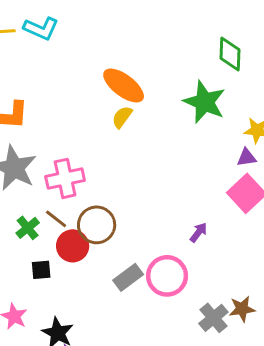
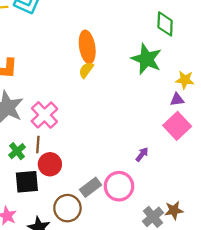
orange ellipse: (124, 85) -> (87, 47), turned 44
pink cross: (65, 178) -> (44, 115), turned -32
brown line: (56, 219) -> (38, 145), turned 56
brown circle: (97, 225) -> (67, 208), moved
black square: (41, 270) -> (27, 182), size x1.6

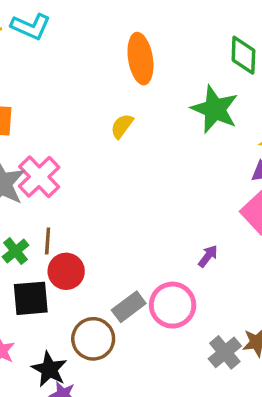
orange ellipse: (87, 47) -> (140, 59), moved
pink cross: (44, 115) -> (39, 177), moved

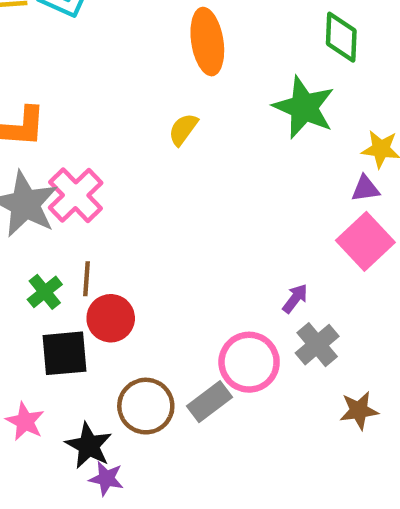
gray rectangle: (129, 307) -> (210, 402), moved
gray cross: (225, 352) -> (317, 345), moved

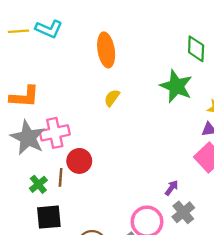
orange ellipse: (207, 42) -> (106, 50), moved
pink cross: (76, 195) -> (55, 133), turned 32
red circle: (111, 318) -> (79, 161), moved

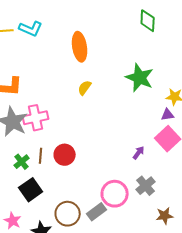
green diamond: (196, 49) -> (148, 21), moved
red circle: (79, 161) -> (65, 155), moved
purple arrow: (172, 188) -> (139, 153), moved
black square: (49, 217) -> (31, 190), turned -30

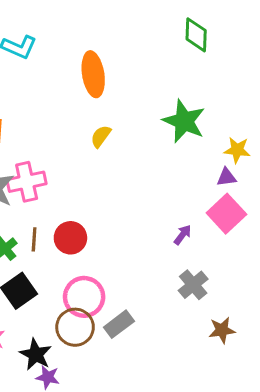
pink circle: (115, 194) -> (84, 297), moved

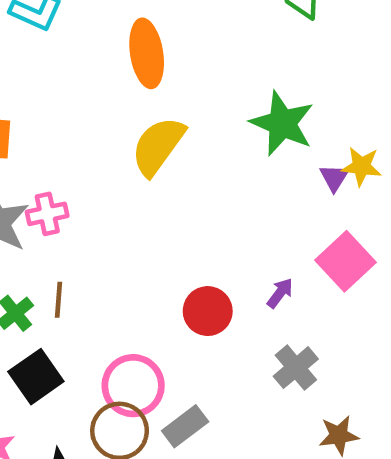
yellow semicircle: (101, 136) -> (158, 146), size x1.8
purple triangle: (226, 177) -> (334, 178), moved, turned -50
pink cross: (27, 182) -> (47, 214), size x0.7
red circle: (70, 238) -> (208, 311), moved

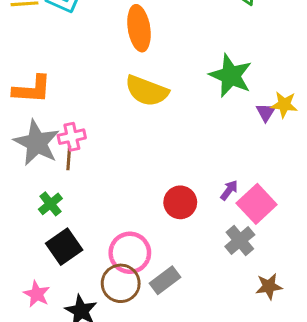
yellow semicircle: (158, 146) -> (147, 91), turned -105
pink square: (346, 261) -> (257, 204), moved
brown line: (59, 300) -> (69, 158), moved

